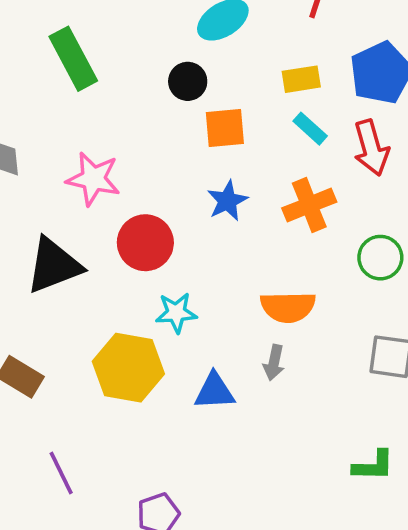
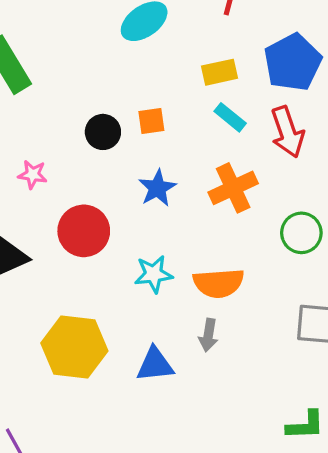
black circle: (188, 81) -> (103, 132), moved
orange square: (225, 128) -> (151, 121), size x0.7
pink star: (93, 179) -> (33, 174), size x0.6
cyan star: (176, 313) -> (154, 274), moved

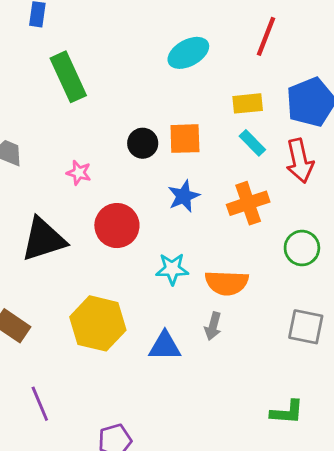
orange square: (151, 121) -> (185, 139), size x1.4

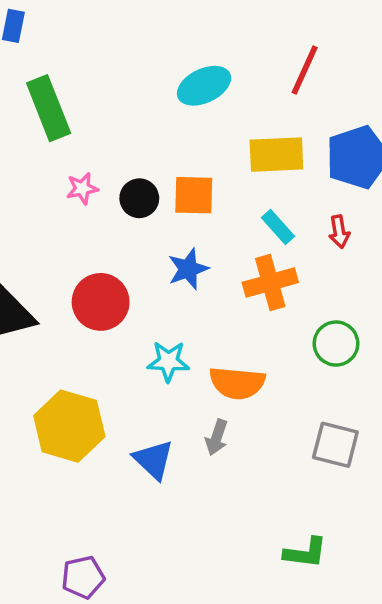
yellow rectangle: (248, 103) -> (276, 155), size x1.4
cyan rectangle: (252, 143) -> (278, 227), moved
red arrow: (300, 161) -> (339, 232), size x0.6
pink star: (79, 173) -> (82, 188), moved, turned -30
blue triangle: (165, 346) -> (154, 460), turned 40

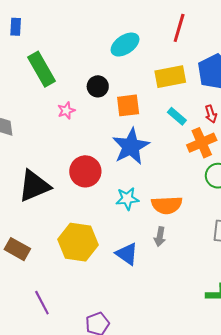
black circle: (139, 198) -> (98, 86), moved
blue star: (188, 269) -> (131, 146), size x1.6
orange cross: (270, 282) -> (202, 143), moved

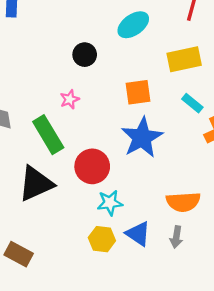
green rectangle: (41, 69) -> (48, 135), moved
black circle: (98, 86) -> (85, 55), moved
cyan star: (127, 199) -> (110, 203), moved
yellow hexagon: (78, 242) -> (102, 239), moved, size x0.6
blue triangle: (127, 254) -> (138, 234), moved

